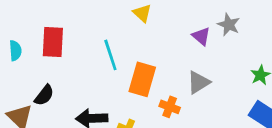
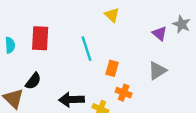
orange rectangle: (142, 79) -> (112, 68), size x0.6
orange cross: (170, 107) -> (124, 93), moved

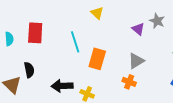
orange rectangle: (112, 68) -> (97, 59), size x1.5
black semicircle: (33, 81) -> (29, 70), turned -49
orange cross: (124, 93) -> (129, 82), moved

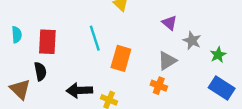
gray star: (157, 21) -> (192, 41), moved
red rectangle: (35, 33) -> (47, 42), moved

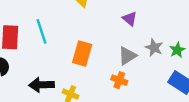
cyan line: (95, 38) -> (42, 31), moved
gray star: (192, 41) -> (154, 48), moved

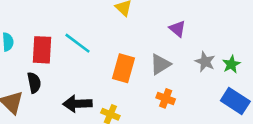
cyan line: (42, 31) -> (78, 43), turned -35
gray triangle: (127, 56) -> (160, 64), moved

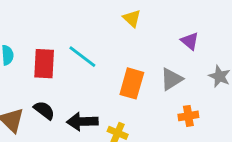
black semicircle: (34, 83) -> (44, 110), moved, turned -42
orange cross: (166, 98) -> (188, 116), moved, turned -30

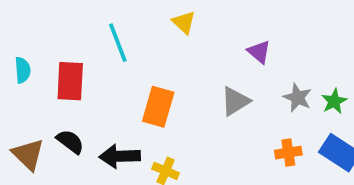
cyan line: (82, 57) -> (118, 43), moved, turned 32
orange rectangle: (132, 83) -> (158, 107), moved
orange cross: (188, 116) -> (288, 153), moved

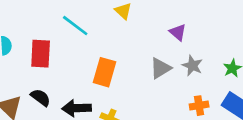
cyan line: (118, 43) -> (75, 26), turned -32
gray star: (298, 98) -> (192, 66), moved

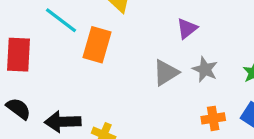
purple triangle: (178, 32) -> (187, 28), turned 42
orange rectangle: (104, 72) -> (97, 45), moved

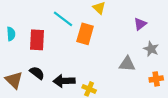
gray triangle: (166, 73) -> (127, 64), moved, turned 36

